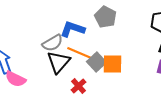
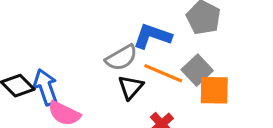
black triangle: (58, 62) -> (131, 87), size x0.7
gray square: (96, 62) -> (197, 70), moved

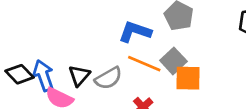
gray semicircle: (121, 58) -> (108, 78), moved
black triangle: (131, 87) -> (79, 76), moved

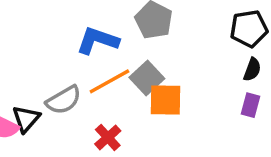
orange line: (144, 64) -> (109, 81), turned -52
black triangle: (79, 76) -> (26, 119), moved

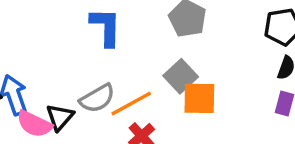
blue L-shape: (98, 41) -> (106, 27), moved, turned 72
orange line: (109, 81) -> (131, 103), moved

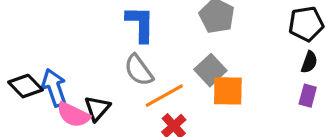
gray semicircle: (97, 98) -> (139, 70), moved, turned 84

